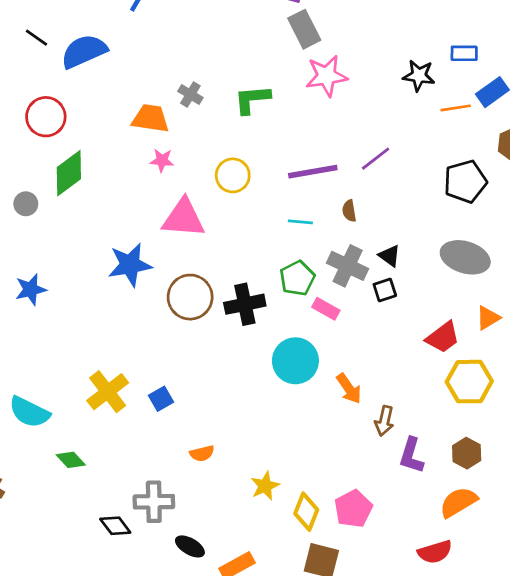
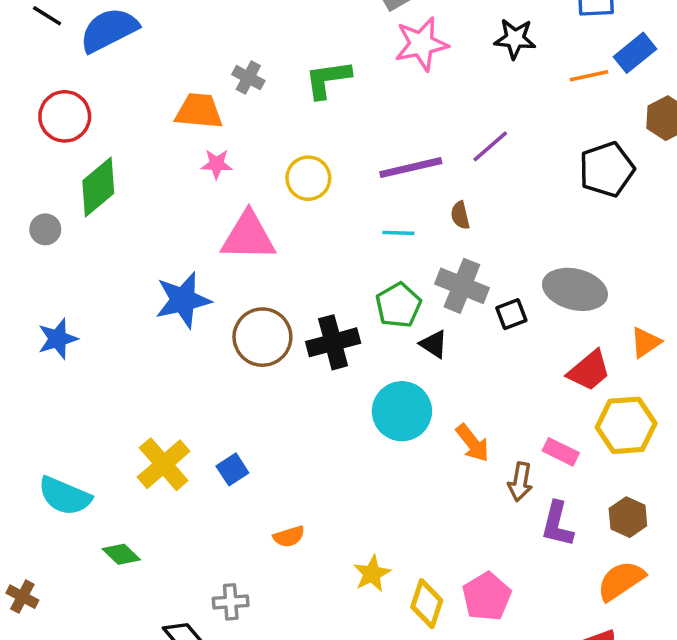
black star: (419, 76) -> (515, 39), moved
black triangle: (389, 256) -> (434, 344), moved
gray ellipse: (465, 257) -> (575, 289), moved
pink rectangle: (326, 309) -> (561, 452), moved
gray cross: (154, 502) -> (231, 602), size x0.7

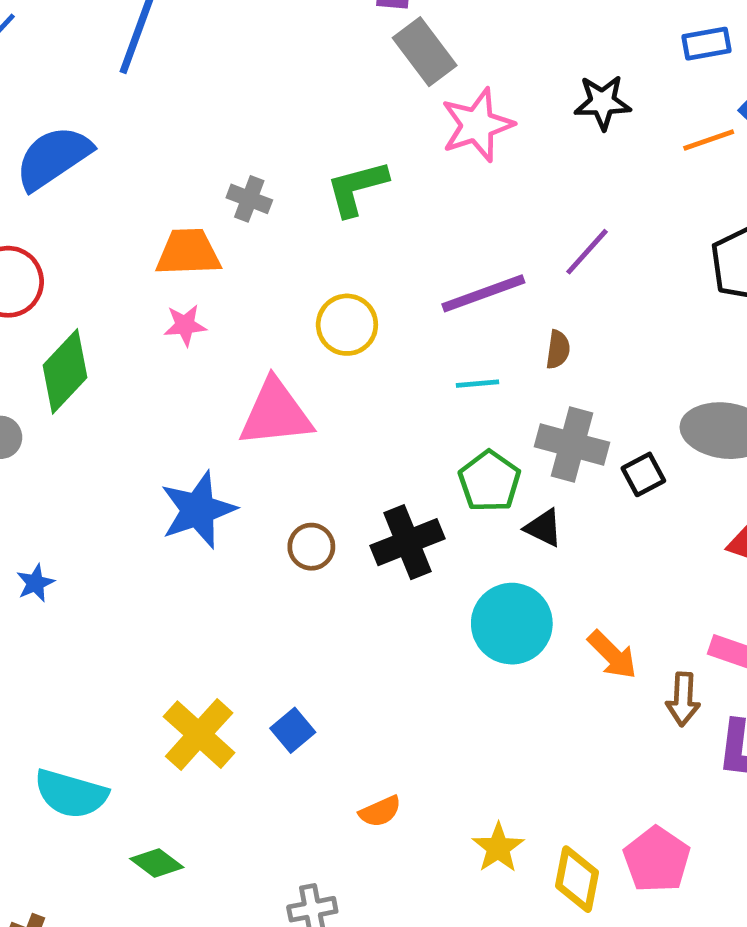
pink star: (217, 164) -> (185, 325), moved
brown semicircle: (460, 215) -> (558, 350), turned -152
brown circle: (262, 337) -> (311, 547), size x0.6
blue star: (58, 339) -> (35, 583), size x0.7

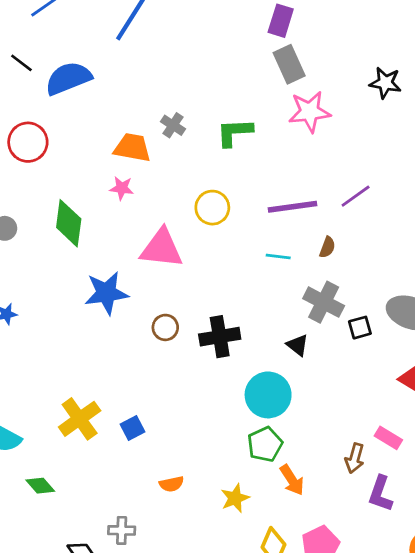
black star: (603, 102) -> (385, 83), moved
green diamond: (65, 371) -> (69, 223), moved, turned -48
green pentagon: (489, 481) -> (265, 444), moved
orange arrow: (612, 655) -> (292, 480), moved
yellow star: (498, 848) -> (235, 498), moved

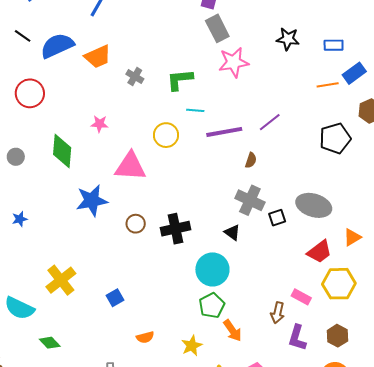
orange trapezoid: (132, 148) -> (98, 57), moved, turned 148
cyan line: (278, 256) -> (195, 110), moved
yellow cross: (80, 419) -> (61, 280), moved

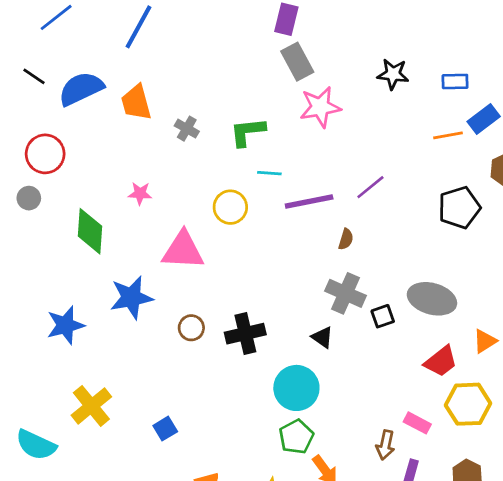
orange trapezoid: (98, 57) -> (136, 103), turned 100
gray circle: (16, 157) -> (29, 198), moved
blue star: (20, 219) -> (65, 325), moved, size x1.8

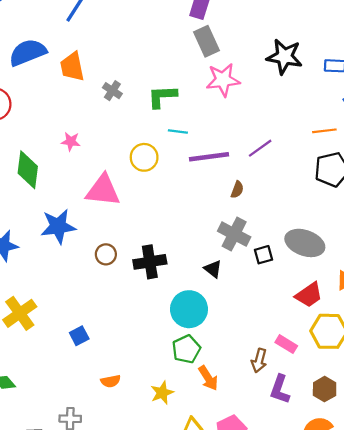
black star: (393, 74) -> (284, 57), size x1.4
orange line: (448, 135) -> (324, 131), moved

